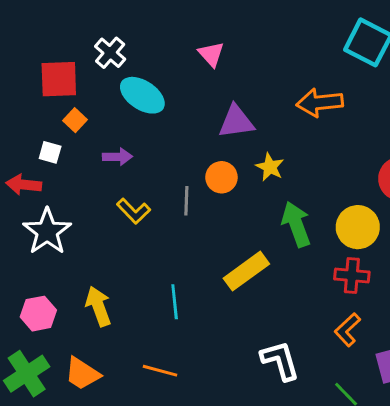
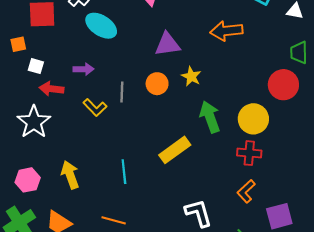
orange square: (75, 120) -> (18, 44), moved, turned 35
red arrow: (24, 185) -> (51, 89), moved
gray line: (186, 201) -> (122, 92), moved

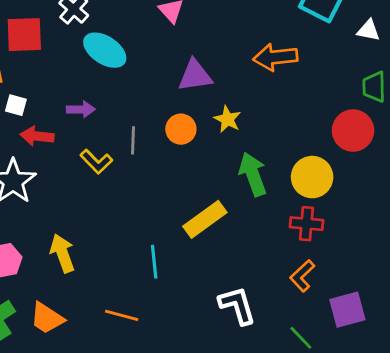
cyan line: (124, 172) -> (154, 262), moved

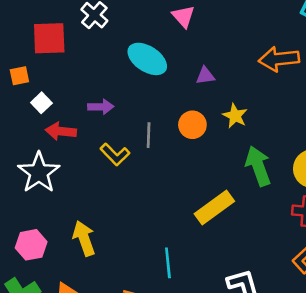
cyan ellipse: (105, 50) -> (147, 59), moved
purple triangle: (195, 76) -> (205, 76), size x0.6
white square: (16, 105) -> (41, 103), turned 30
cyan line: (154, 262) -> (168, 263), moved

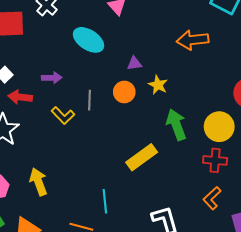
purple triangle: (205, 76) -> (134, 63), moved

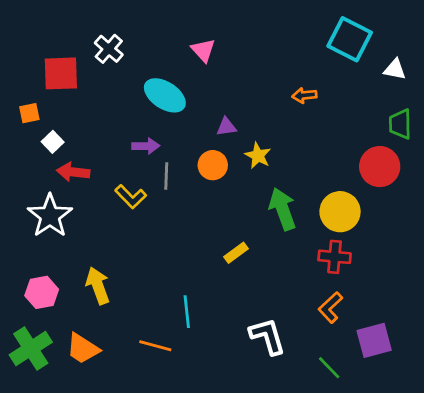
orange arrow: (193, 40) -> (304, 95), size x0.6
purple arrow: (52, 78) -> (146, 146), moved
yellow rectangle: (142, 157) -> (236, 253), size x0.6

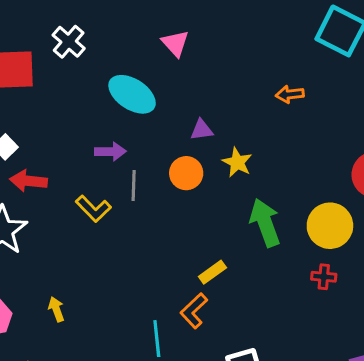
red cross: (335, 257) -> (324, 277), size x0.7
yellow arrow: (98, 286) -> (56, 309), size x0.6
orange L-shape: (330, 307) -> (194, 311), moved

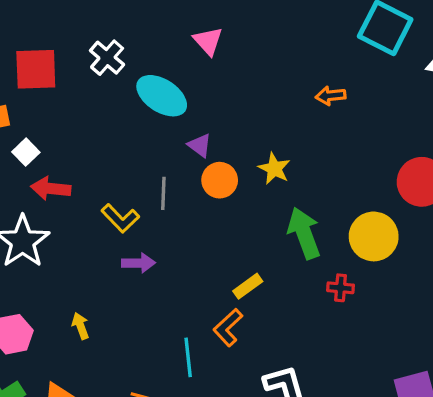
white cross: (69, 42) -> (107, 58), moved
purple triangle: (202, 130) -> (200, 145), moved, turned 45
purple arrow: (110, 152) -> (138, 263), moved
red cross: (324, 277) -> (341, 288), moved

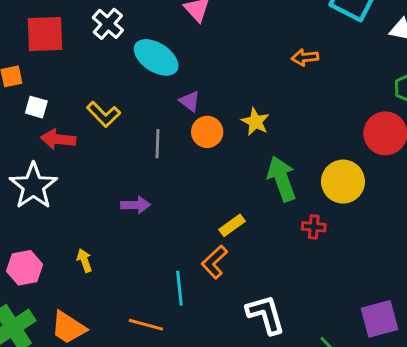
white square: (26, 152) -> (36, 107), turned -30
yellow L-shape: (120, 218) -> (103, 114), moved

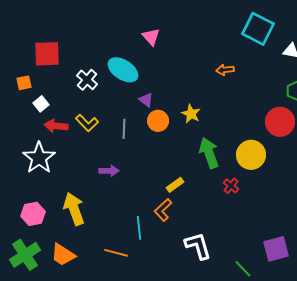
white cross: (108, 24) -> (87, 80), moved
white square: (36, 107) -> (41, 104), turned 35
yellow L-shape: (103, 114) -> (87, 123), moved
red cross: (314, 227) -> (231, 186), turned 35
yellow arrow: (84, 260) -> (74, 209), size x2.0

